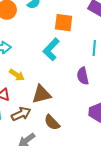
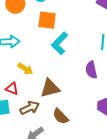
orange square: (64, 23) -> (47, 20), moved

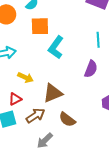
purple semicircle: (91, 70) -> (91, 69), turned -138
red triangle: (12, 89) -> (15, 99), turned -40

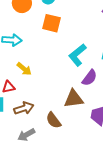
cyan L-shape: (56, 47) -> (77, 55), moved
brown triangle: (53, 93) -> (74, 99), moved

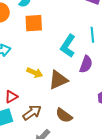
yellow arrow: (24, 69) -> (35, 73), moved
brown triangle: (74, 99) -> (58, 80), moved

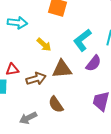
yellow arrow: (35, 73) -> (44, 45), moved
brown arrow: (32, 113) -> (36, 79), moved

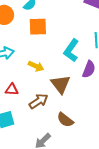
red triangle: (12, 69) -> (12, 90), moved, turned 32
brown triangle: (62, 69) -> (61, 84), turned -45

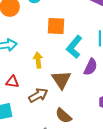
orange square: (38, 27) -> (56, 26), moved
yellow arrow: (36, 66) -> (38, 60), turned -126

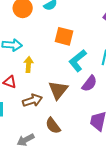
yellow arrow: (38, 60) -> (29, 64), moved

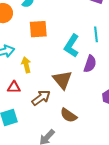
orange square: (64, 36) -> (38, 29), moved

